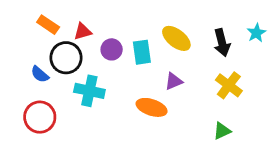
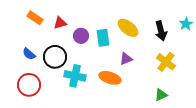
black circle: (66, 58) -> (55, 57), moved
cyan cross: (89, 91) -> (75, 76), moved

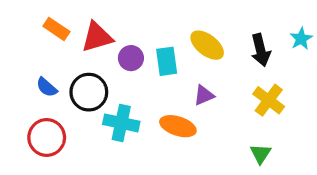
red triangle: (60, 23) -> (97, 37), size x1.5
green triangle: (161, 95) -> (261, 154), turned -32

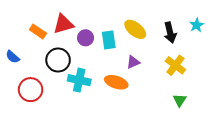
orange rectangle: (56, 29) -> (38, 31), moved
blue semicircle: (47, 87) -> (13, 57), moved
green triangle: (261, 154) -> (180, 100), moved

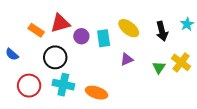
yellow cross: (175, 65) -> (181, 62), moved
cyan cross: (79, 80) -> (63, 85), moved
orange ellipse: (116, 82) -> (96, 93), moved
green triangle: (180, 100) -> (159, 67), moved

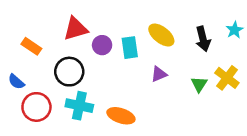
orange rectangle: (36, 30) -> (31, 46), moved
blue semicircle: (12, 54) -> (16, 82), moved

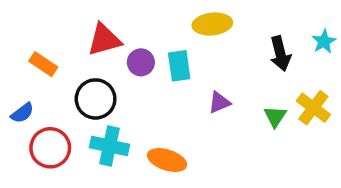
yellow ellipse: (161, 35) -> (212, 24), moved, turned -44
blue semicircle: (16, 82) -> (22, 113), turned -78

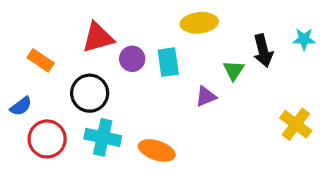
cyan star: (324, 41) -> (304, 39), turned 30
yellow cross: (313, 108) -> (296, 124), moved
green triangle: (275, 116) -> (234, 70), moved

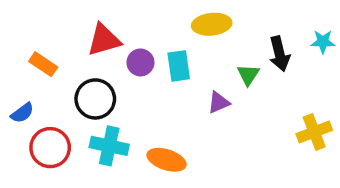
yellow cross: (296, 124) -> (314, 132), turned 32

